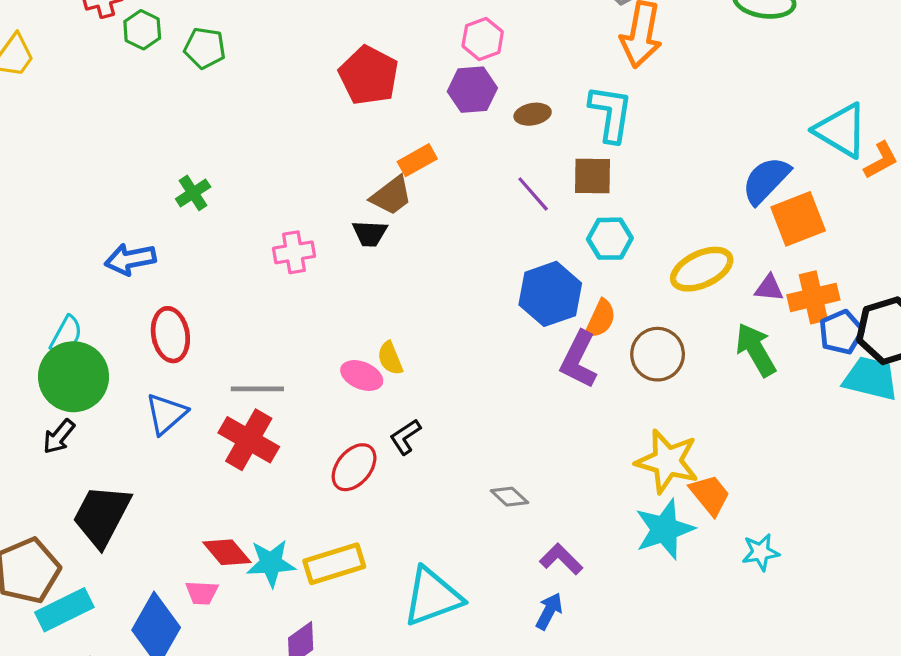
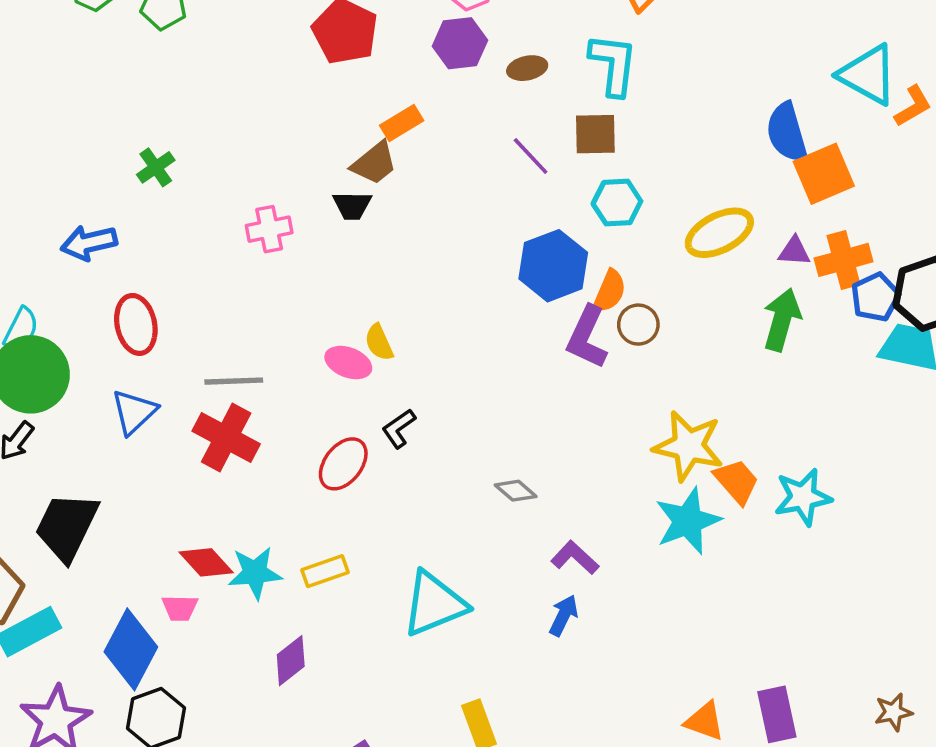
blue semicircle: (766, 180) -> (787, 132), turned -58
green arrow: (756, 350) -> (782, 320), turned 48
brown circle: (658, 354) -> (638, 325), moved, size x0.7
cyan star: (761, 552) -> (803, 497), moved, size x1.4
yellow rectangle: (334, 564) -> (325, 571), size x0.7

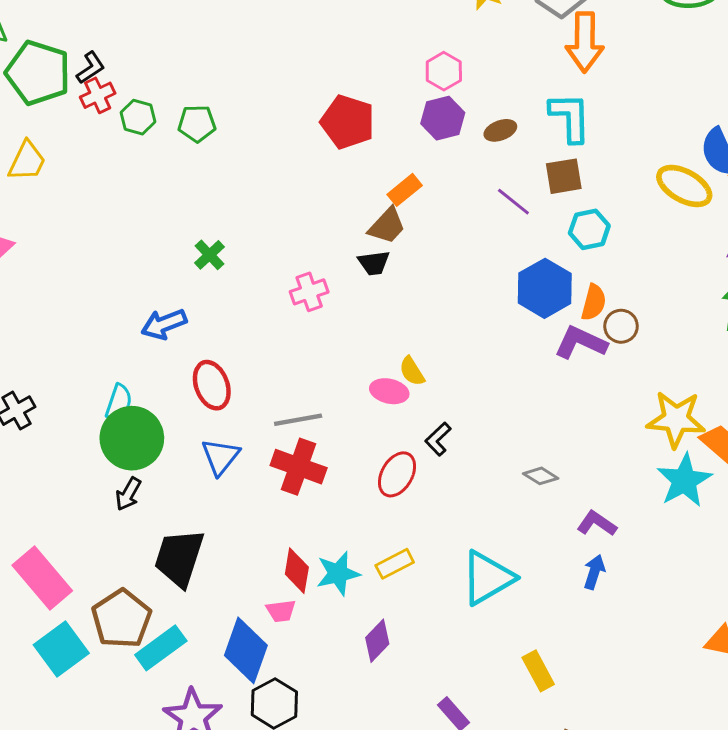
yellow ellipse: (719, 233) -> (684, 186), moved, turned 64
purple L-shape: (587, 337) -> (581, 342), turned 98
red diamond: (206, 562) -> (297, 571), turned 60

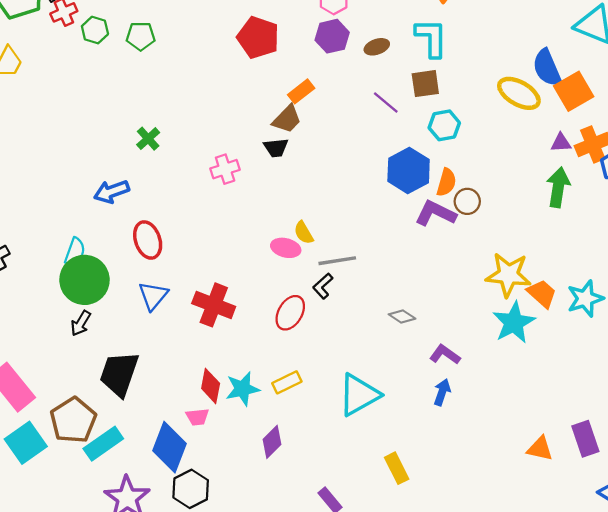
gray line: (298, 420) -> (337, 261), moved

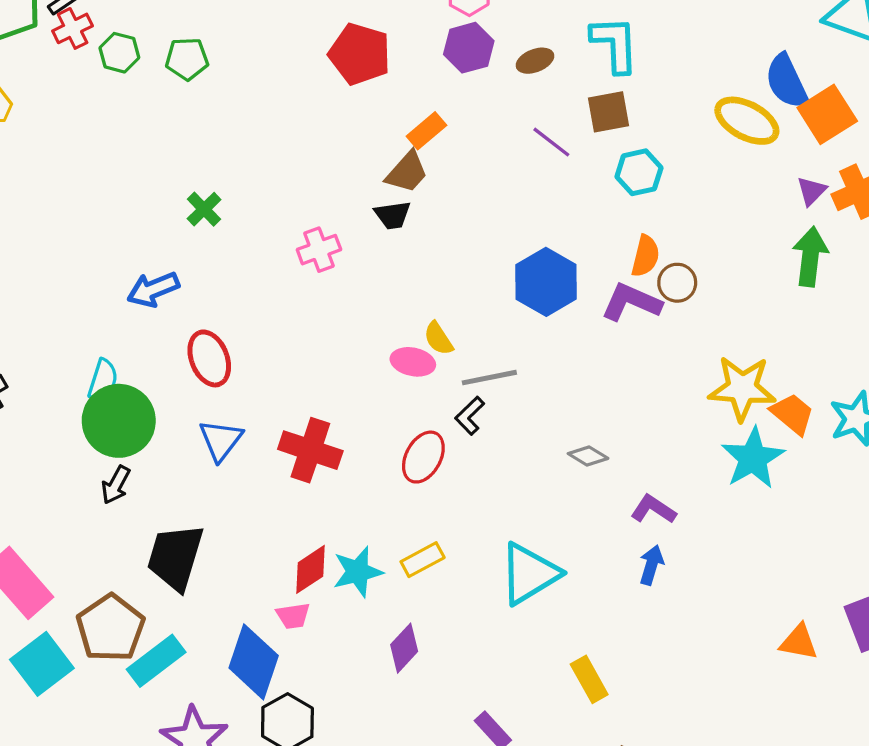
purple triangle: (561, 143) -> (811, 191), turned -40
blue hexagon: (409, 170) -> (546, 282), moved
red diamond: (211, 386) -> (311, 569), turned 48

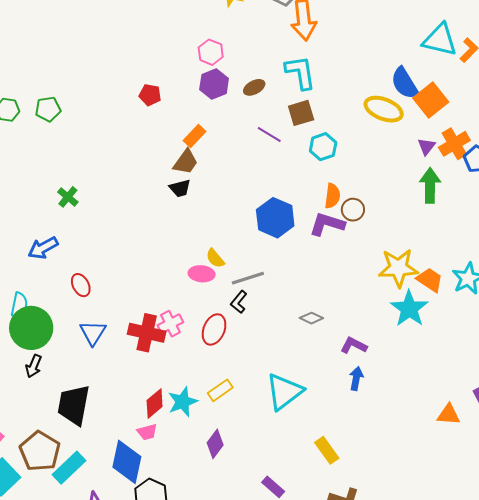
red pentagon: (360, 54) -> (150, 95), size x0.6
pink cross: (319, 250) -> (170, 324), moved
red ellipse: (209, 358) -> (81, 285), size x0.7

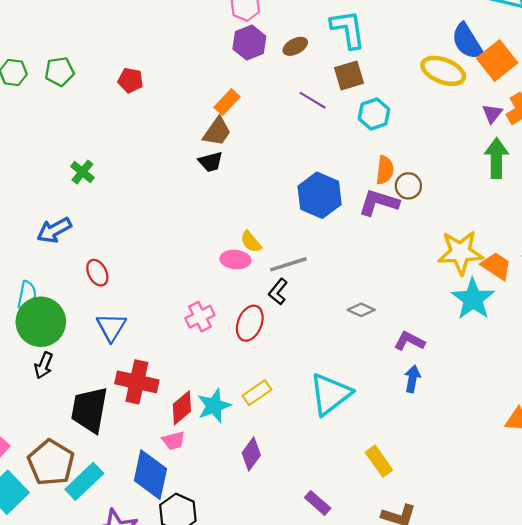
red pentagon: (150, 95) -> (131, 80), moved
red cross: (147, 333) -> (137, 382), moved

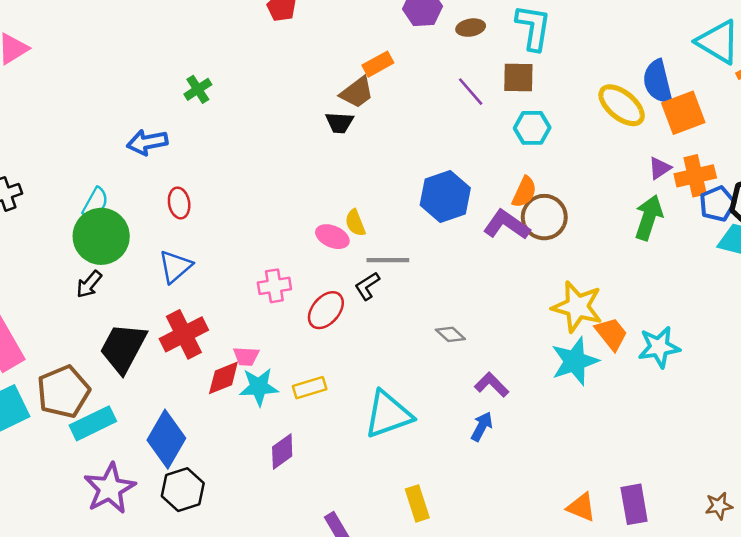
brown circle: (408, 186) -> (544, 217), size x1.5
red cross: (137, 382) -> (184, 334), turned 33
pink trapezoid: (174, 441) -> (246, 356), moved

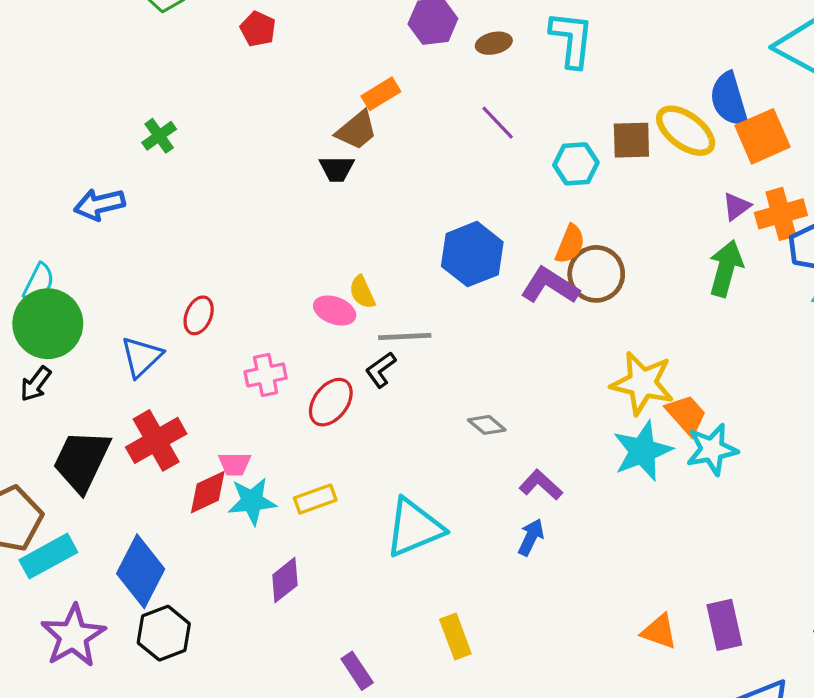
brown square: (518, 77) -> (631, 140), moved
red ellipse: (179, 203) -> (199, 315), moved, turned 36
cyan star: (659, 347) -> (712, 449), moved

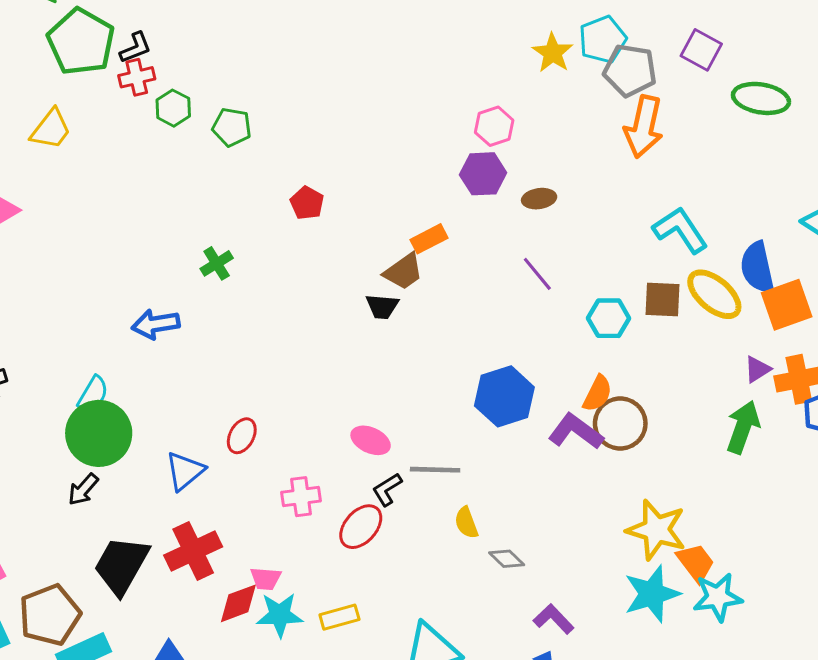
red pentagon: (258, 29) -> (307, 203), moved
cyan L-shape: (572, 39) -> (680, 230), moved, turned -44
yellow semicircle: (362, 292) -> (466, 523), moved
black L-shape: (381, 370) -> (387, 489), moved

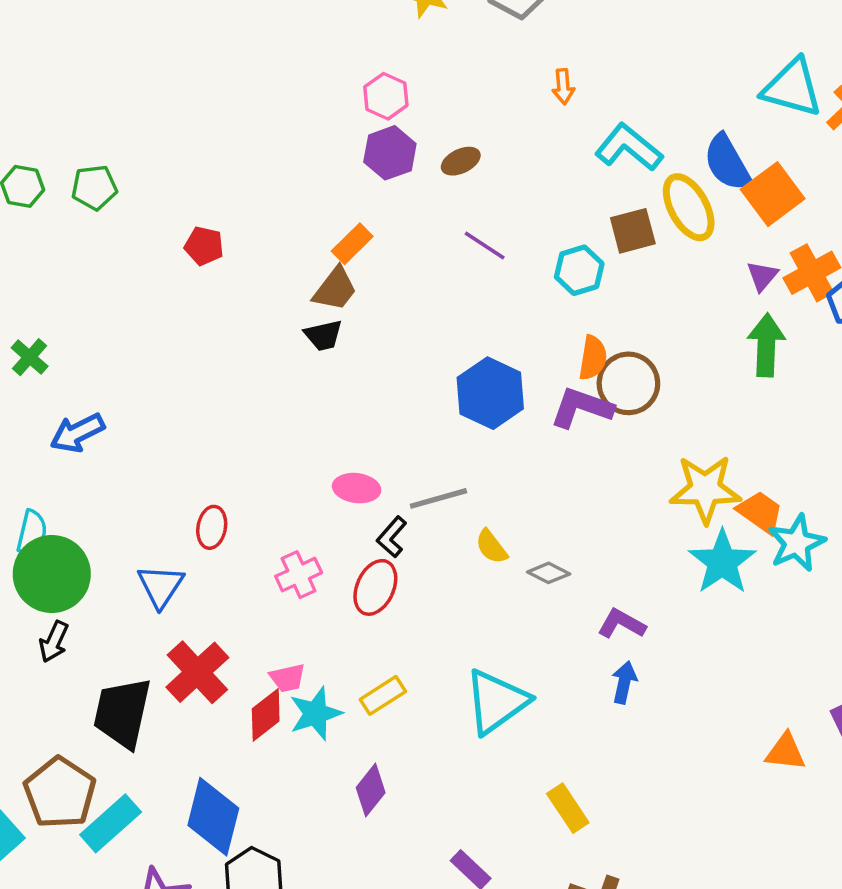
orange arrow: (644, 127) -> (563, 87), moved, size x0.5
green cross: (217, 263) -> (30, 357), moved
yellow ellipse: (714, 294) -> (689, 207), turned 38

